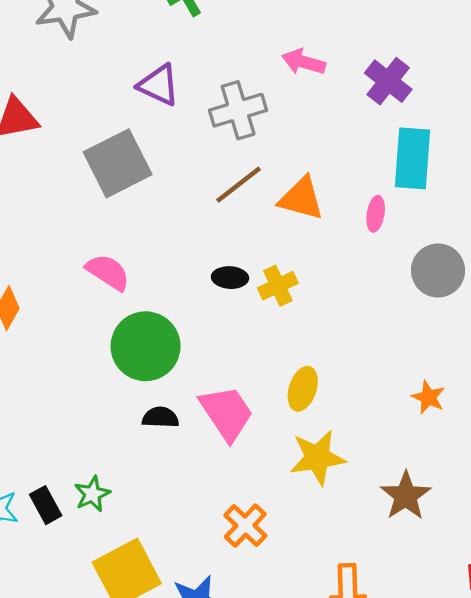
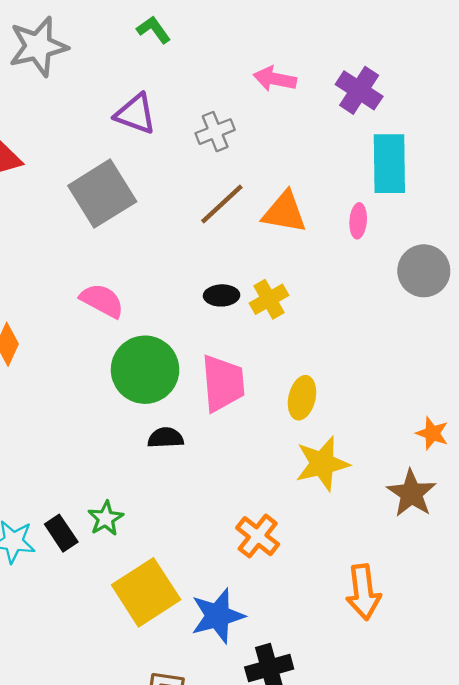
gray cross: (238, 110) -> (215, 132), size x0.7
orange star: (428, 397) -> (432, 433), moved
pink trapezoid: (227, 413) -> (223, 383), moved, turned 34

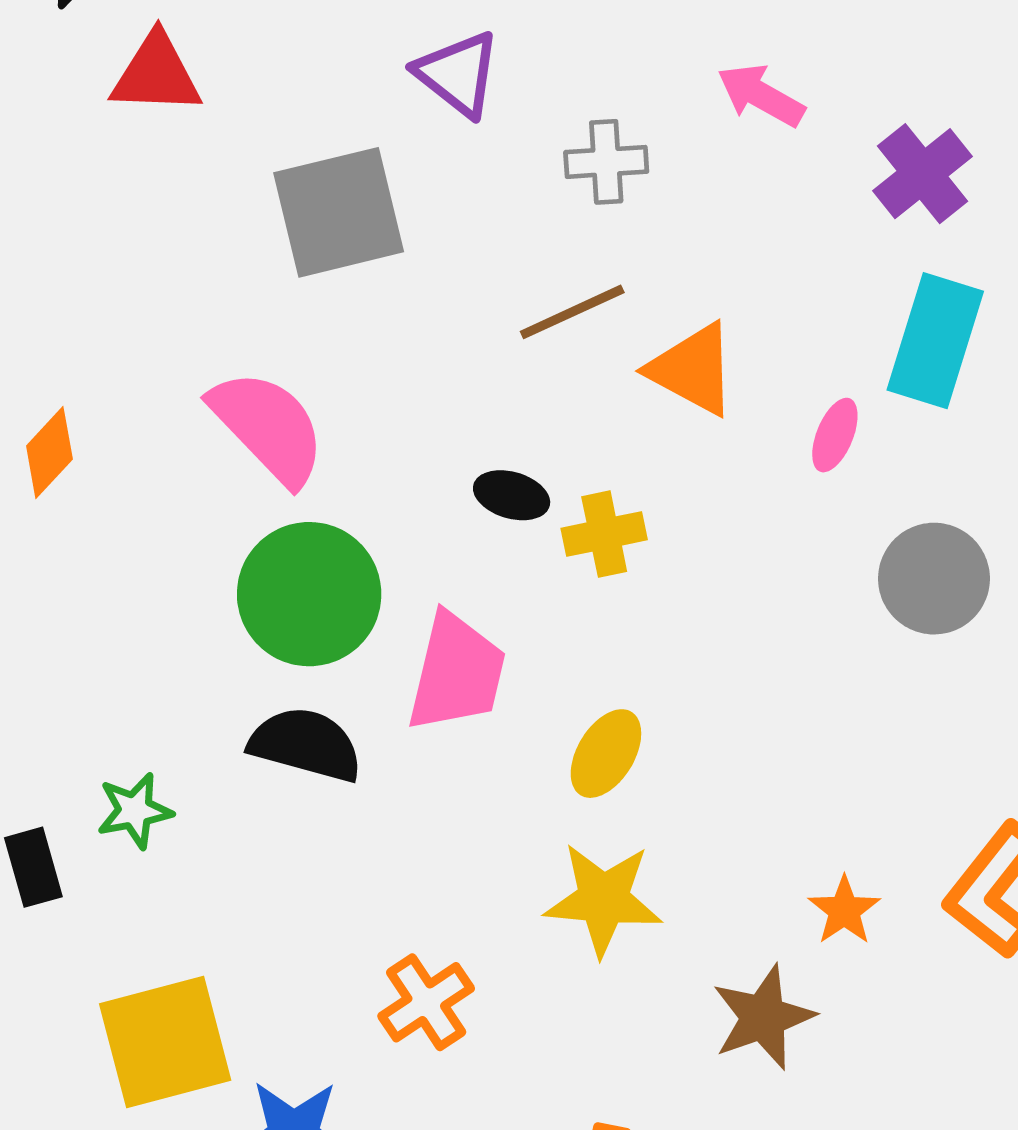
pink semicircle: (102, 301) -> (268, 427), size x1.4
black semicircle: (166, 438) -> (306, 744), size x1.5
green star: (106, 518) -> (135, 811), moved

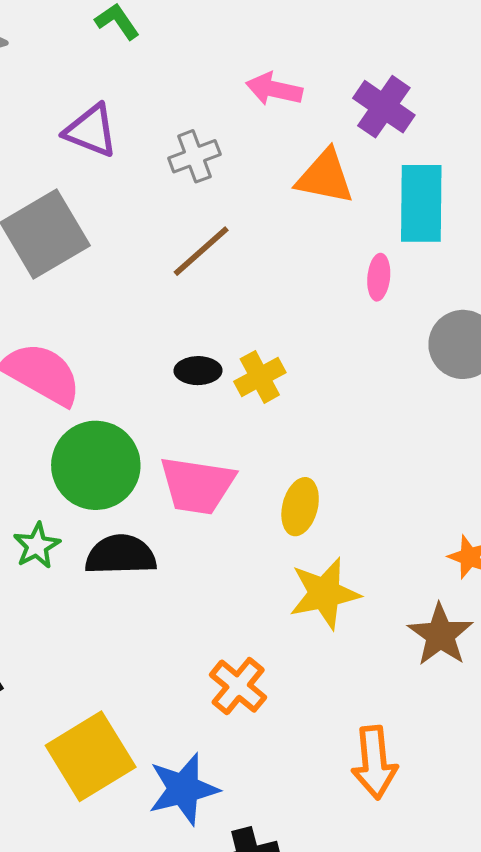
orange triangle: (692, 369) -> (325, 177), moved
pink trapezoid: (457, 672) -> (197, 485), turned 102
green star: (135, 811) -> (37, 546), moved

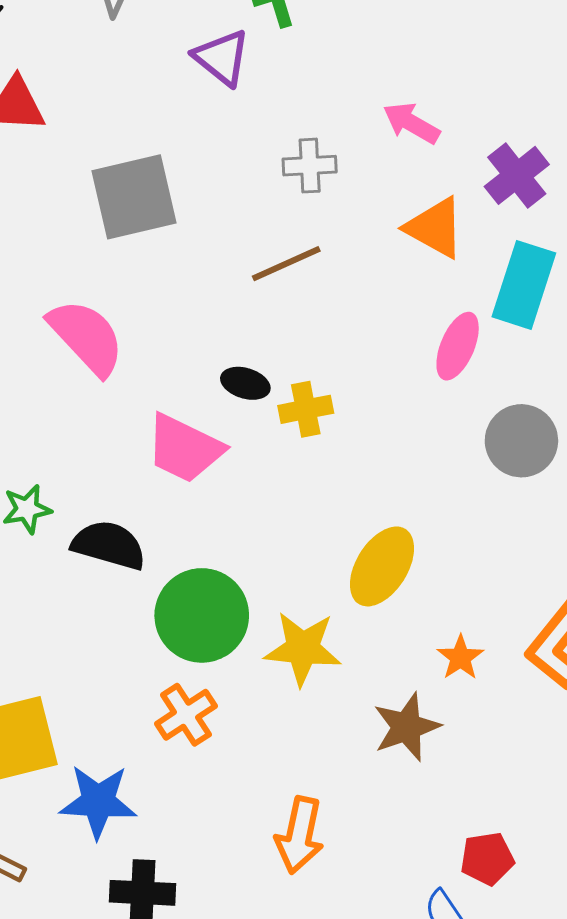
purple triangle: (91, 131) -> (222, 57), moved
pink ellipse: (379, 277) -> (458, 346), size x1.4
green circle: (96, 465) -> (202, 615), moved
pink trapezoid: (197, 485) -> (184, 448), moved
yellow ellipse: (300, 507) -> (382, 566), moved, size x1.4

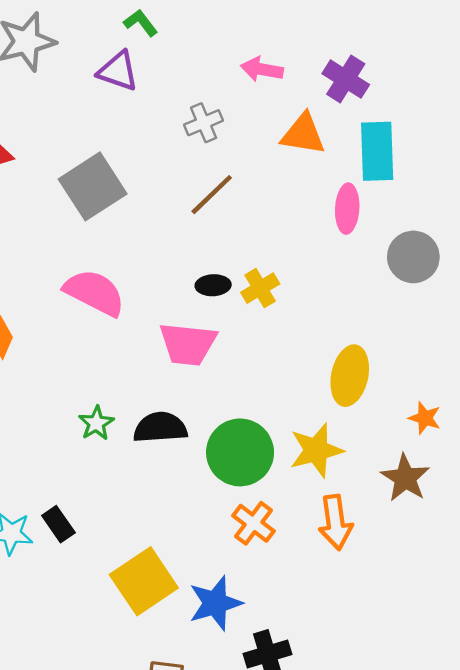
orange arrow: (300, 835) -> (335, 522), moved

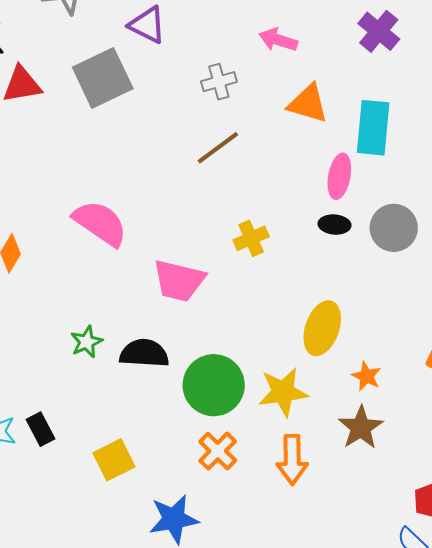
purple cross: (346, 79) -> (379, 31), moved
gray square: (93, 186) -> (103, 78), moved
black ellipse: (213, 285) -> (335, 225), moved
orange star: (425, 418) -> (366, 376), moved
yellow square: (144, 581) -> (114, 460), moved, size x0.7

